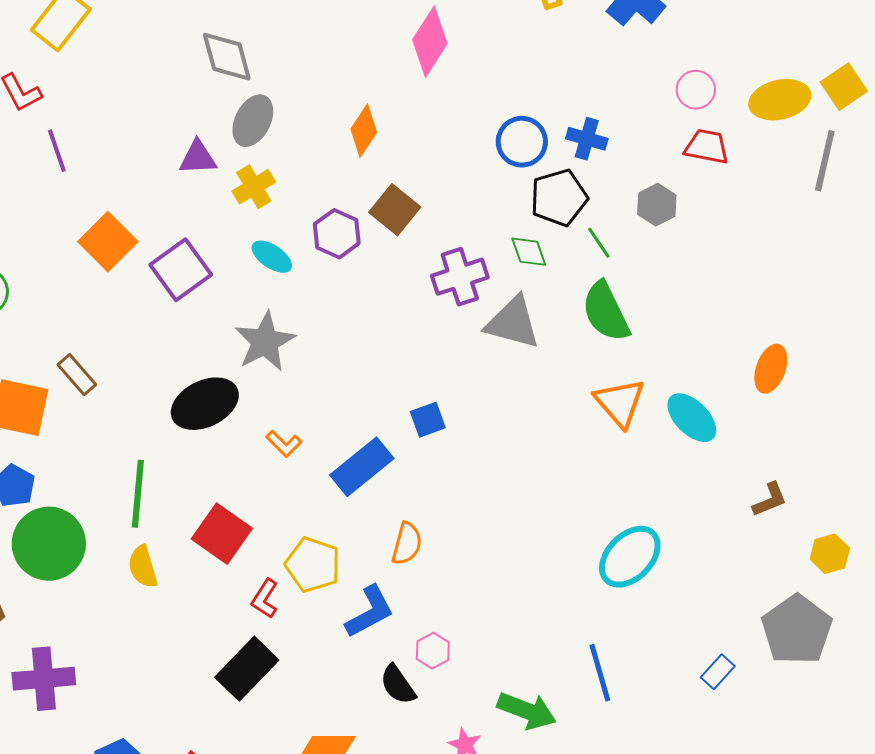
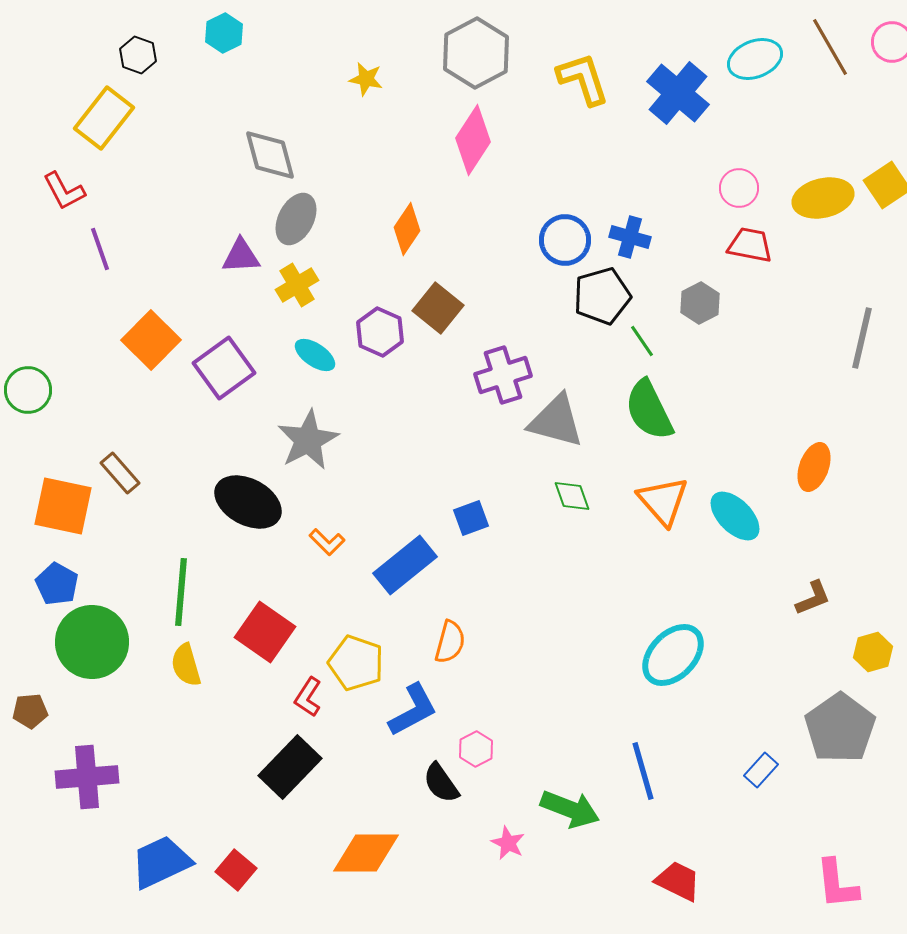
gray line: (825, 161) -> (862, 338), moved
green diamond: (529, 252) -> (572, 496), moved
black ellipse: (205, 404) -> (248, 502), turned 54

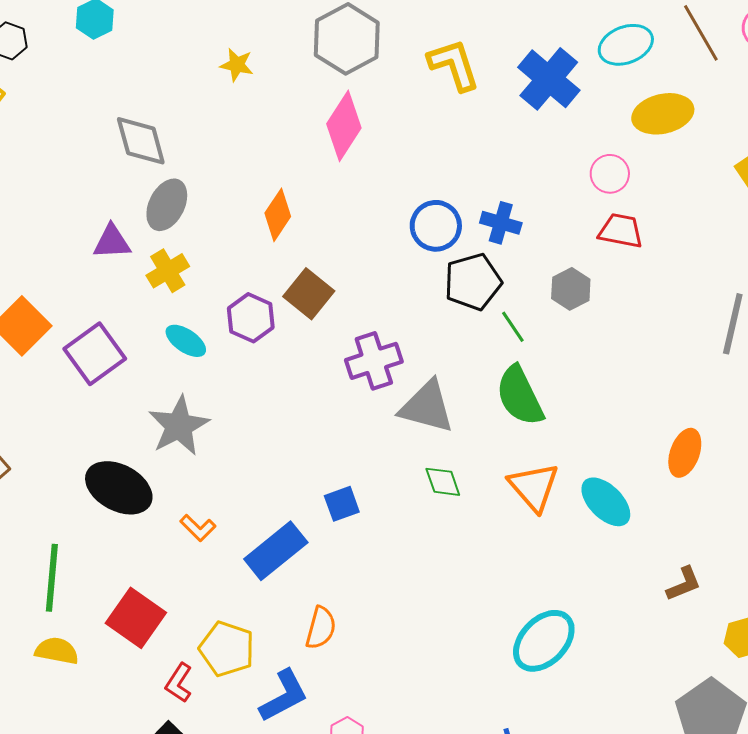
yellow ellipse: (823, 198) -> (663, 114), moved
yellow semicircle: (186, 665) -> (57, 651), turned 117

